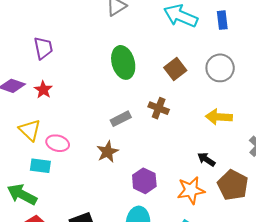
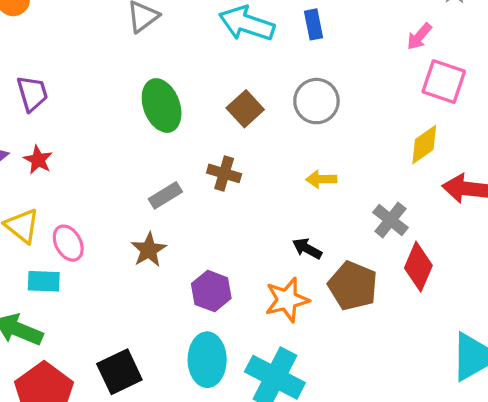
yellow arrow: (219, 117) -> (321, 179), size x0.7
pink ellipse: (58, 143) -> (68, 243), turned 50

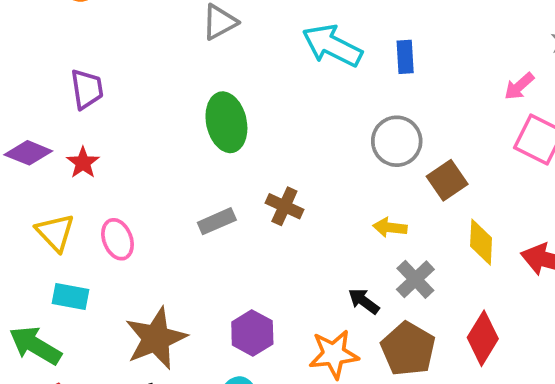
brown square: (245, 109) -> (447, 180), moved
yellow diamond: (424, 145) -> (481, 242), moved, turned -60
gray cross: (390, 220) -> (415, 279), moved
pink ellipse: (68, 243) -> (118, 239), moved
brown star: (149, 250) -> (156, 338), moved, size x1.6

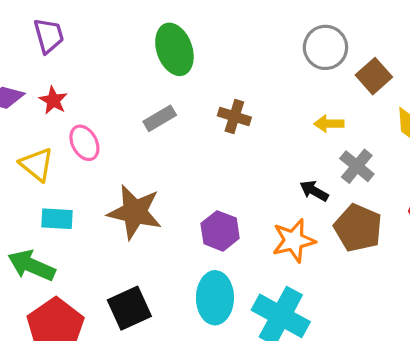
gray rectangle: (217, 221) -> (160, 118), moved
pink ellipse: (118, 239) -> (84, 143), moved
brown star: (156, 338) -> (135, 212), moved, turned -30

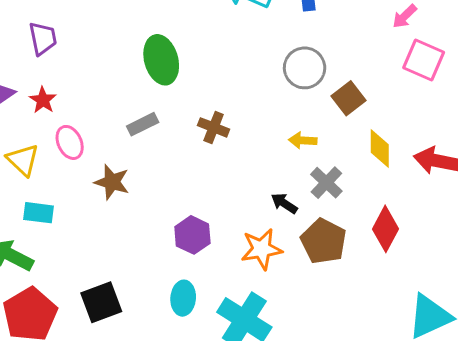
brown star: (135, 212) -> (112, 182), moved, size x0.7
cyan ellipse: (215, 298) -> (183, 298), size x0.7

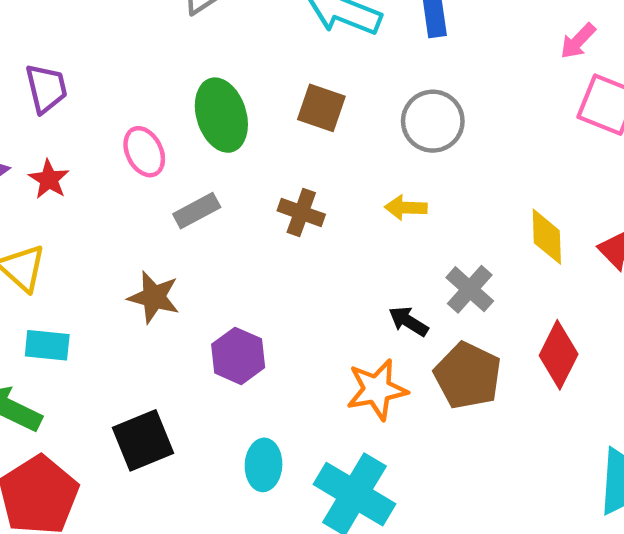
brown square: (349, 98) -> (321, 108), moved, turned -32
yellow arrow: (303, 140) -> (406, 208), moved
pink ellipse: (70, 142) -> (144, 152), moved
purple hexagon: (192, 235) -> (238, 356), moved
black square: (101, 302) -> (143, 440), moved

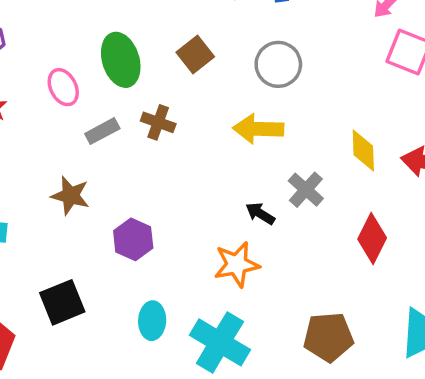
brown square: (321, 108) -> (195, 54), turned 33
yellow arrow: (406, 208) -> (258, 129), size x1.6
brown cross: (301, 213) -> (158, 122), moved
brown pentagon: (468, 376) -> (328, 337), moved, turned -30

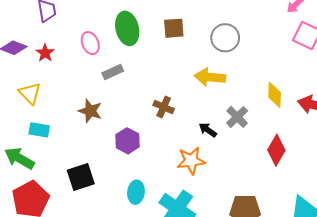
brown square: (195, 54) -> (174, 28), turned 30
brown cross: (158, 122) -> (164, 107), moved

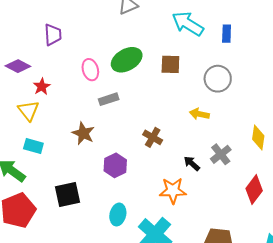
green ellipse: (127, 28) -> (127, 60), turned 68
red star: (45, 53) -> (42, 87), moved
yellow arrow: (210, 77) -> (199, 114), size x0.7

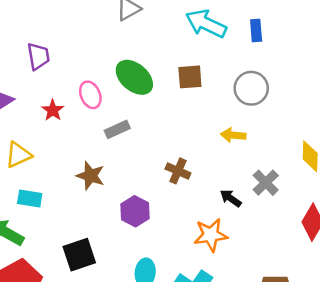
green ellipse: (127, 60) -> (134, 77), turned 76
red star: (42, 87) -> (53, 110), moved
yellow triangle: (28, 111) -> (18, 155), turned 50

